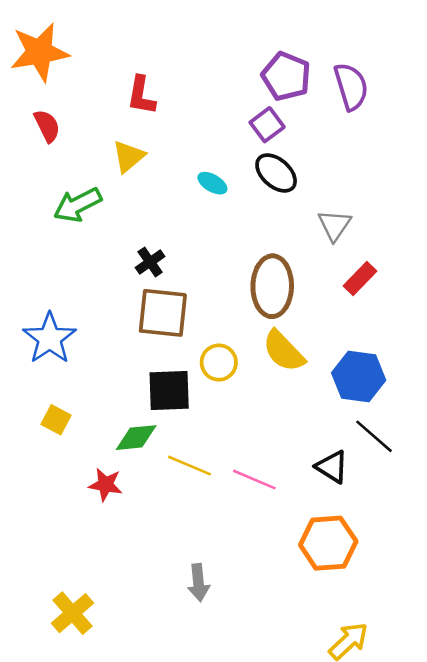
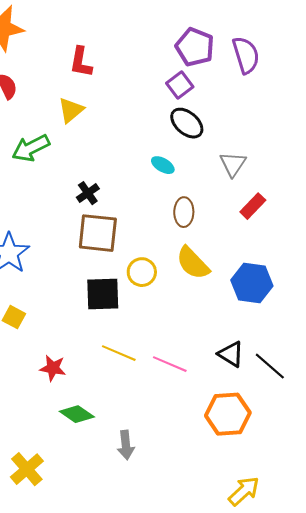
cyan ellipse: (212, 183) -> (163, 165), moved
brown ellipse: (272, 286) -> (184, 212), size x0.6
black line: (374, 436) -> (270, 366), moved
green diamond: (136, 438) -> (77, 414), moved, turned 40

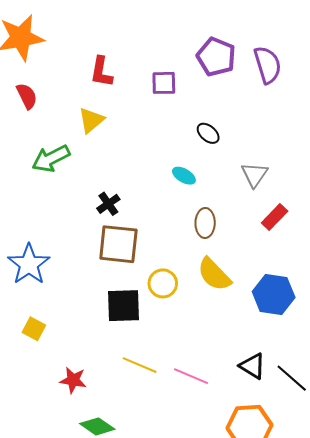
purple square: (180, 85) -> (164, 83), moved, turned 36
black ellipse: (187, 123) -> (208, 133), size x0.7

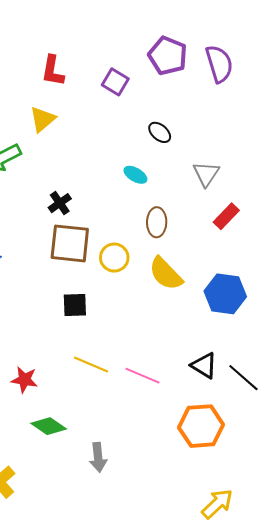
purple square: (164, 83) -> (115, 82), turned 32
yellow circle: (163, 283) -> (114, 258), moved
black square: (123, 306) -> (75, 305), size x0.7

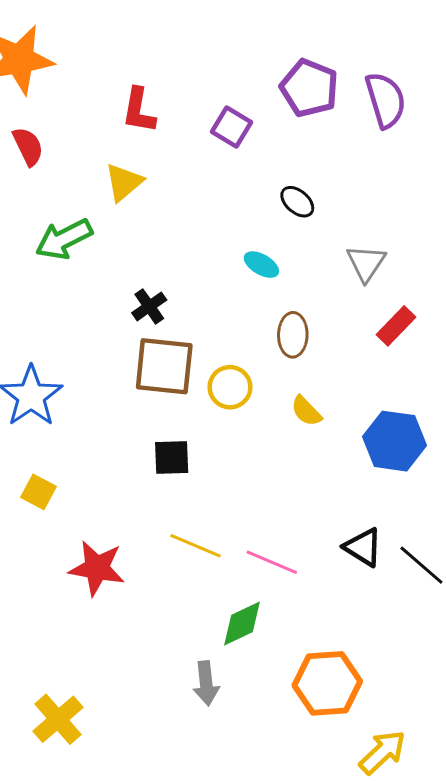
yellow semicircle: (166, 274) -> (306, 411), size x0.6
red star: (24, 380) -> (97, 568), size x1.4
green diamond: (49, 426) -> (242, 624), moved, turned -60
orange hexagon: (201, 426) -> (327, 683), moved

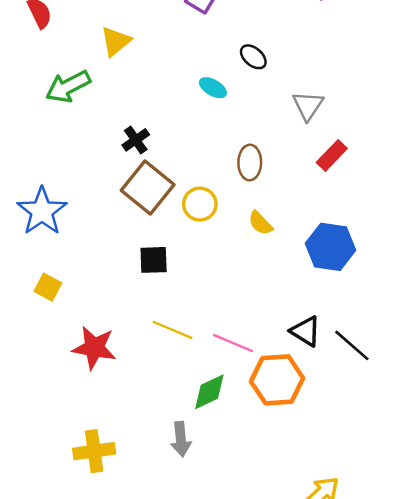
cyan ellipse: (261, 265) -> (213, 88), moved
brown square: (164, 366) -> (148, 187), turned 33
orange hexagon: (327, 683) -> (277, 380), moved
yellow cross: (58, 719) -> (94, 451), moved, turned 33

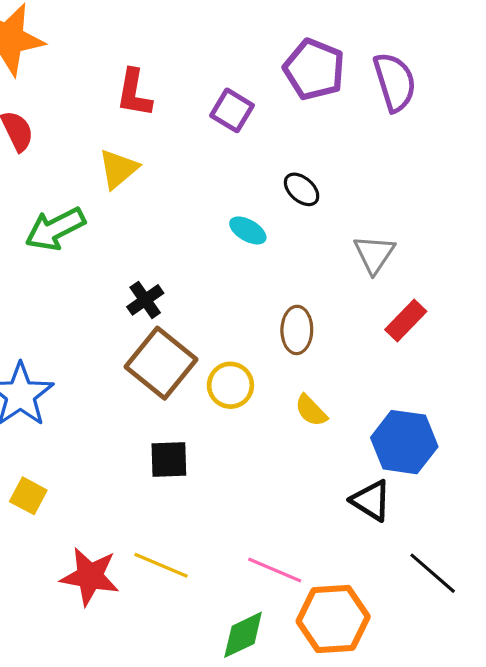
yellow line: (173, 330) -> (161, 565), moved
black triangle: (306, 331) -> (371, 501), moved

